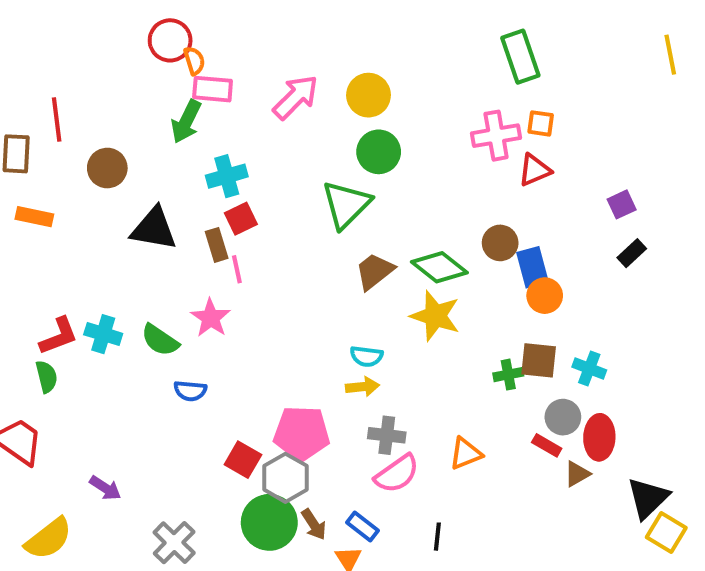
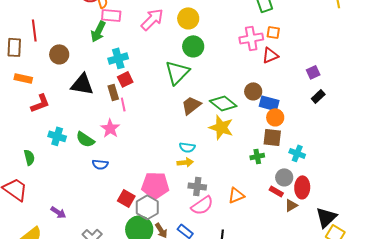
blue rectangle: (533, 267) -> (269, 103), turned -60
red L-shape: (59, 336) -> (40, 103), moved
brown square: (539, 360) -> (272, 137), moved

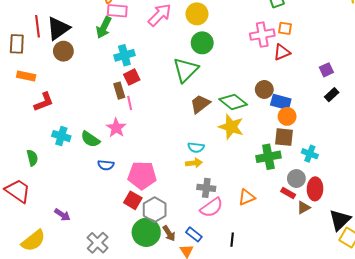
black triangle: (82, 84) -> (58, 28), moved, turned -45
green cross: (257, 156) -> (268, 157), size x1.6
pink pentagon: (155, 185) -> (142, 175), moved

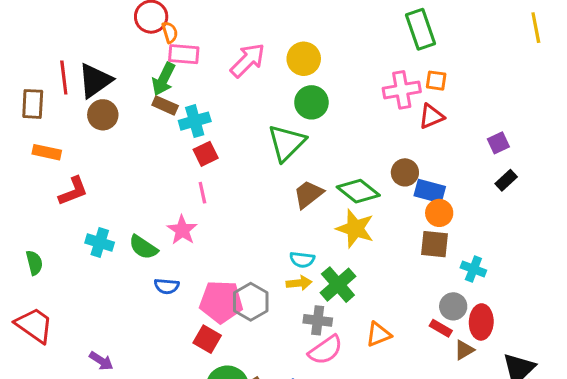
brown rectangle: (119, 91) -> (165, 105), moved, turned -49
green cross: (268, 157) -> (338, 285), moved, turned -30
green semicircle: (32, 158) -> (34, 263), moved
gray hexagon: (155, 210) -> (251, 302), moved

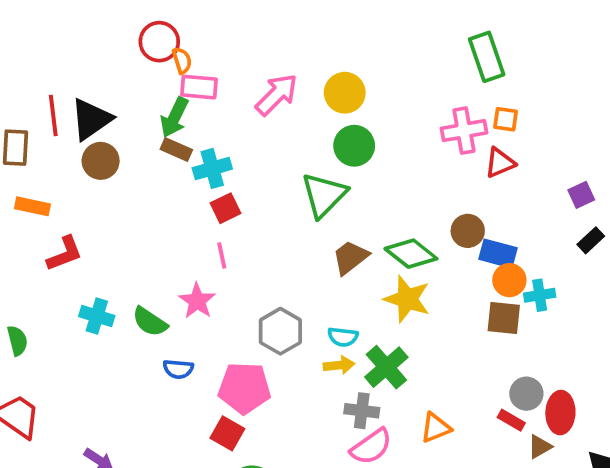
cyan cross: (473, 269) -> (540, 295), moved, turned -30
gray hexagon: (251, 302) -> (280, 331), moved

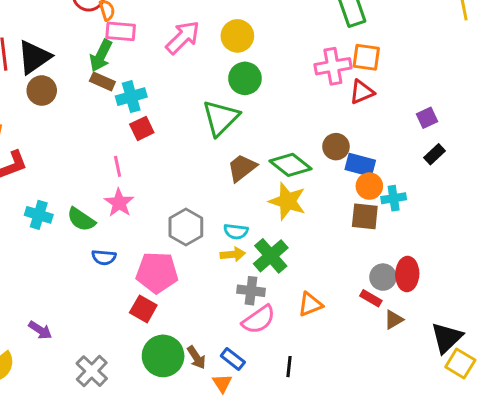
orange square: (506, 119) -> (366, 57), size x1.4
pink line: (222, 255) -> (118, 166), moved
red ellipse: (560, 413) -> (407, 274), moved

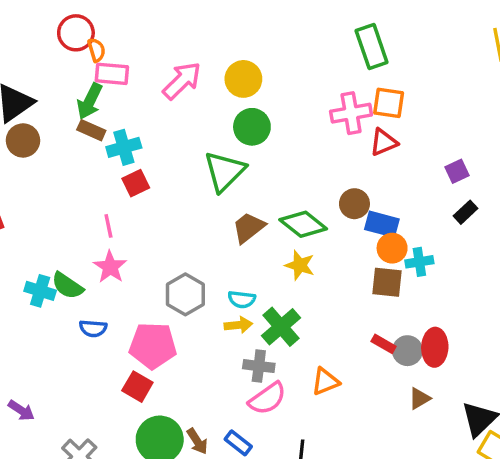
yellow star: (287, 201) -> (300, 265), size x0.7
cyan cross: (39, 215) -> (40, 291), moved
red rectangle: (371, 298) -> (384, 344), moved

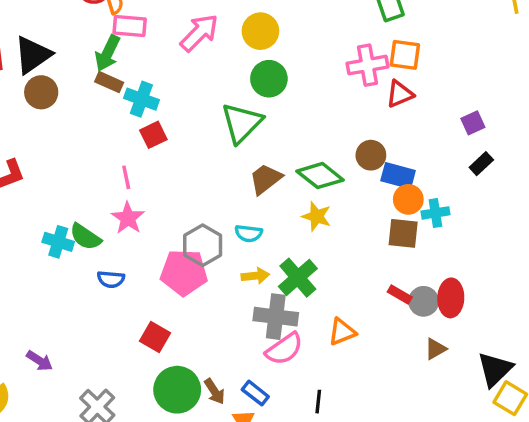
cyan cross: (124, 147) -> (141, 99), turned 36
cyan semicircle: (242, 299) -> (249, 233), moved
pink pentagon: (153, 346) -> (184, 272), moved
gray cross: (259, 366) -> (276, 317), size x1.4

